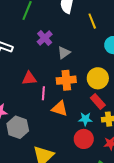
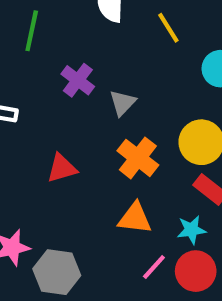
orange cross: (66, 80) -> (138, 158), turned -36
pink line: (43, 93) -> (154, 267), moved, turned 48

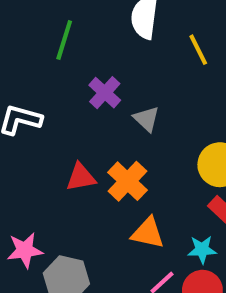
gray triangle: (123, 103) -> (146, 119), turned -36
orange cross: (138, 158) -> (128, 181), moved

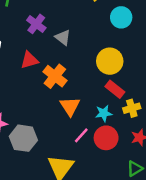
red triangle: (81, 177) -> (29, 60), moved
orange triangle: (148, 233) -> (70, 106), turned 50

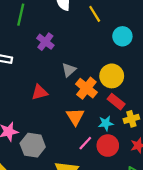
gray triangle: (63, 37) -> (69, 70), moved, turned 40
red triangle: (29, 60) -> (40, 92), moved
orange cross: (55, 76) -> (86, 88), moved

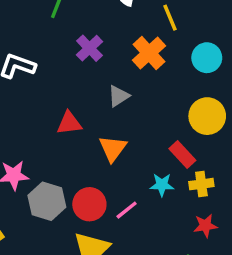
yellow circle: (112, 76) -> (207, 116), moved
orange cross: (86, 88) -> (149, 53), moved
orange triangle: (75, 117) -> (113, 149), moved
red circle: (108, 146) -> (89, 204), moved

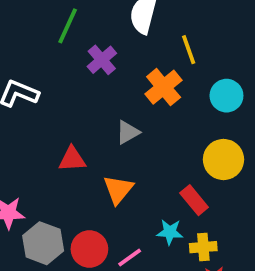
purple cross: (89, 48) -> (102, 60), moved
yellow cross: (201, 184) -> (203, 247), moved

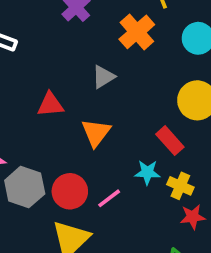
yellow cross: (203, 247) -> (180, 186), turned 30

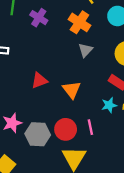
gray triangle: (103, 77) -> (86, 50), moved
pink line: (109, 198) -> (90, 127), turned -49

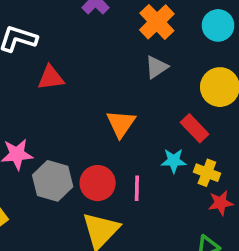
red triangle: (39, 80) -> (51, 78), moved

